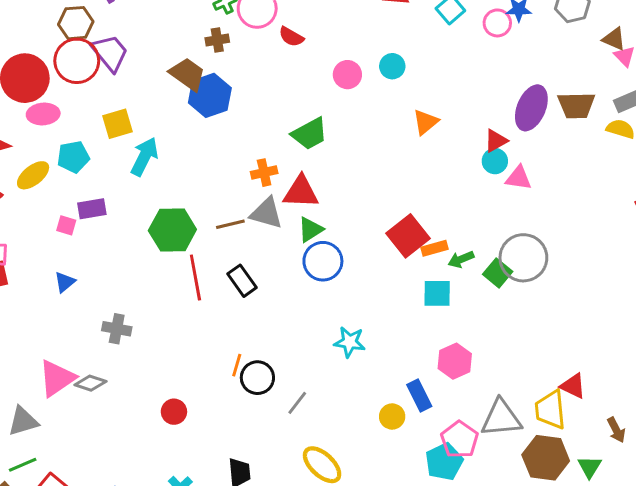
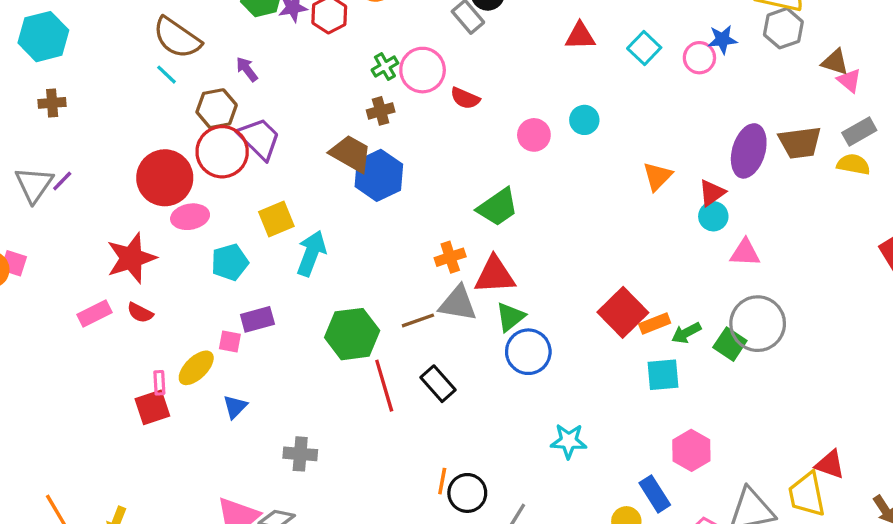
orange triangle: (426, 122) -> (657, 176), moved
yellow ellipse: (33, 175) -> (196, 368), moved
pink triangle: (519, 178) -> (745, 253), moved

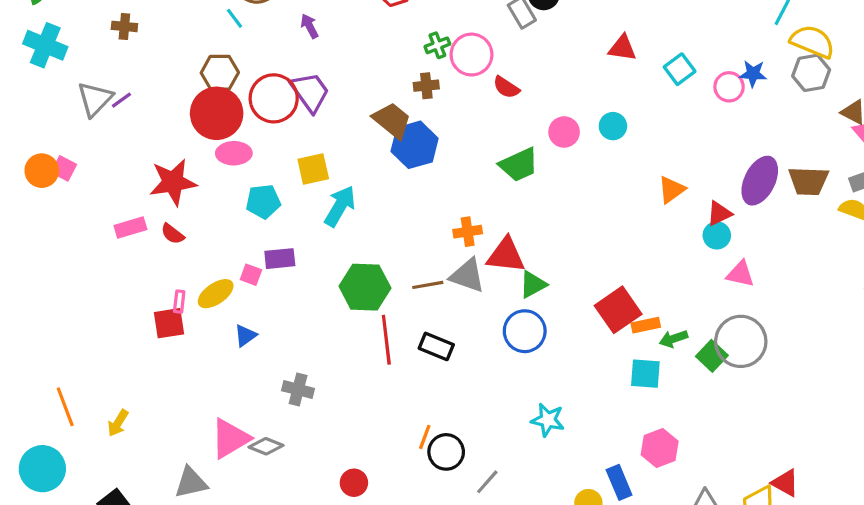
brown hexagon: (217, 109) -> (220, 73), moved
green trapezoid: (498, 207) -> (519, 165), moved
green triangle: (510, 317) -> (533, 284), moved
black rectangle: (438, 384) -> (436, 346), turned -36

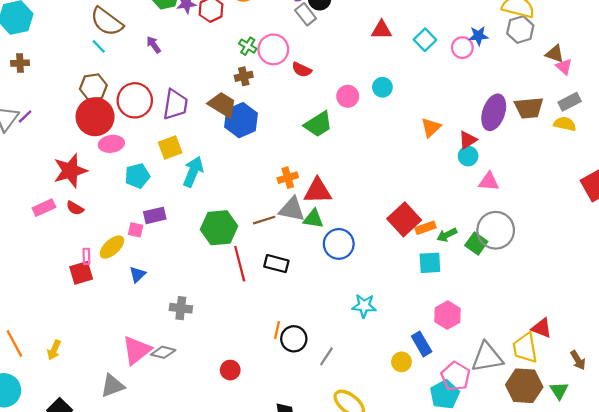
green cross: (437, 45) -> (248, 46), turned -30
purple trapezoid: (310, 92) -> (175, 105), moved, turned 52
green triangle: (533, 284) -> (313, 219), moved, turned 45

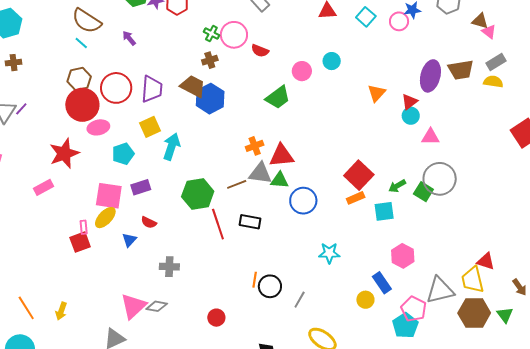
red semicircle: (75, 208) -> (149, 222), moved
orange rectangle: (426, 228) -> (356, 198), moved
pink square: (136, 230) -> (109, 196), moved, size x2.0

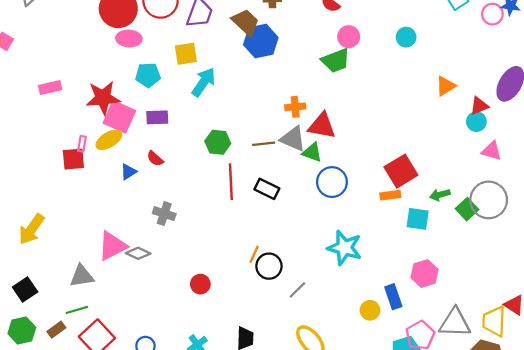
pink circle: (302, 71) -> (349, 37), moved
red star: (64, 153) -> (103, 98), moved
green hexagon: (198, 194) -> (218, 142), size x0.7
cyan star: (329, 253) -> (344, 248), size x1.4
yellow arrow: (61, 311) -> (31, 229), size x1.6

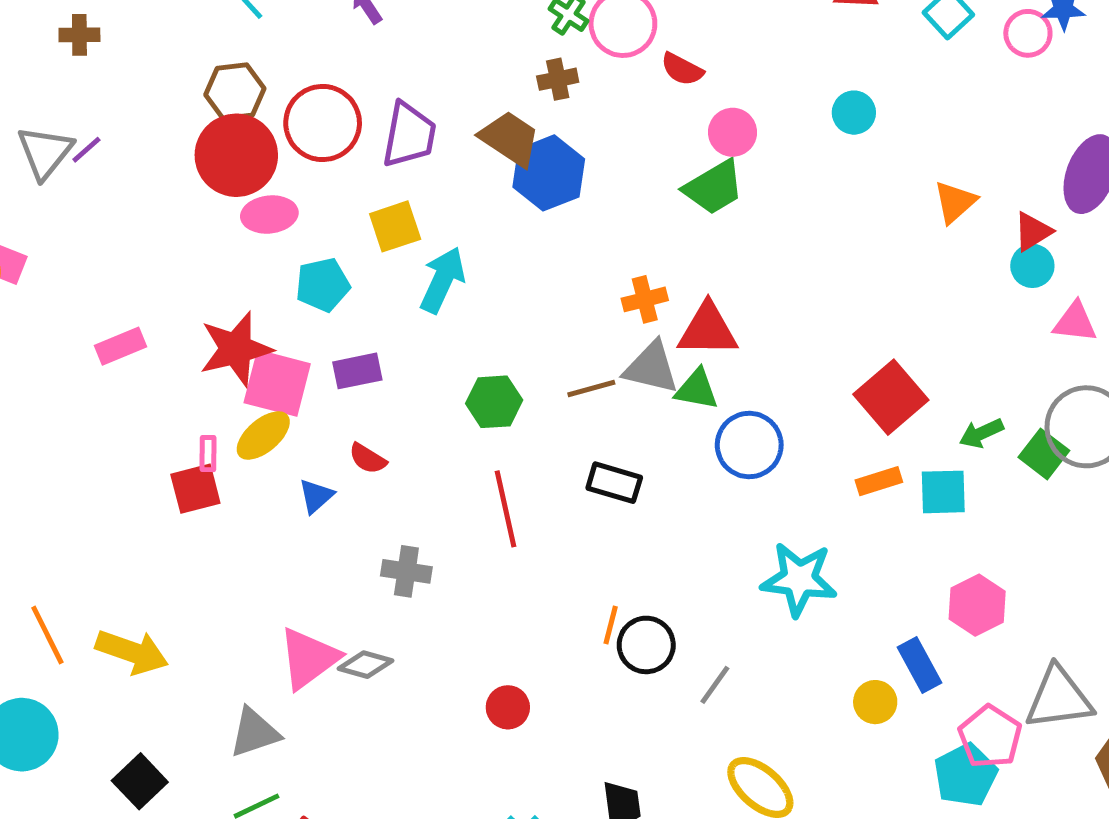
red line: (231, 182) -> (506, 509), moved
orange rectangle: (390, 195) -> (879, 481), moved
yellow arrow: (31, 229) -> (132, 652), turned -96

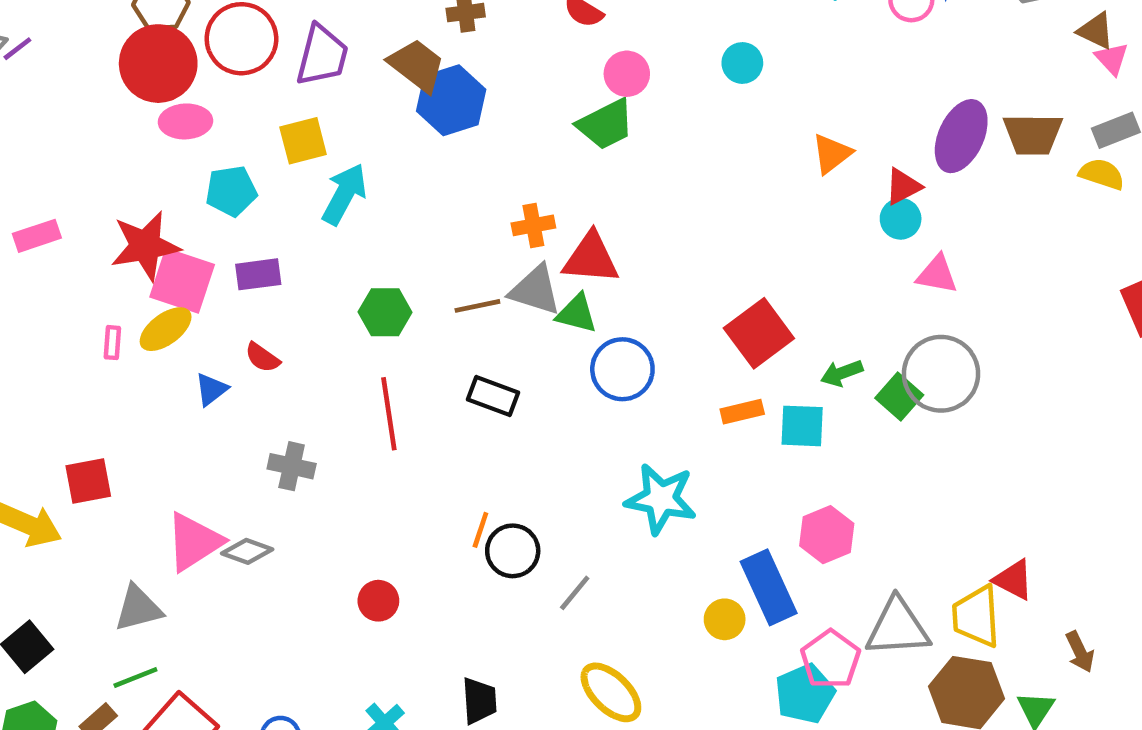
red square: (195, 489) -> (88, 481), moved
blue rectangle: (920, 665) -> (769, 587), size x1.4

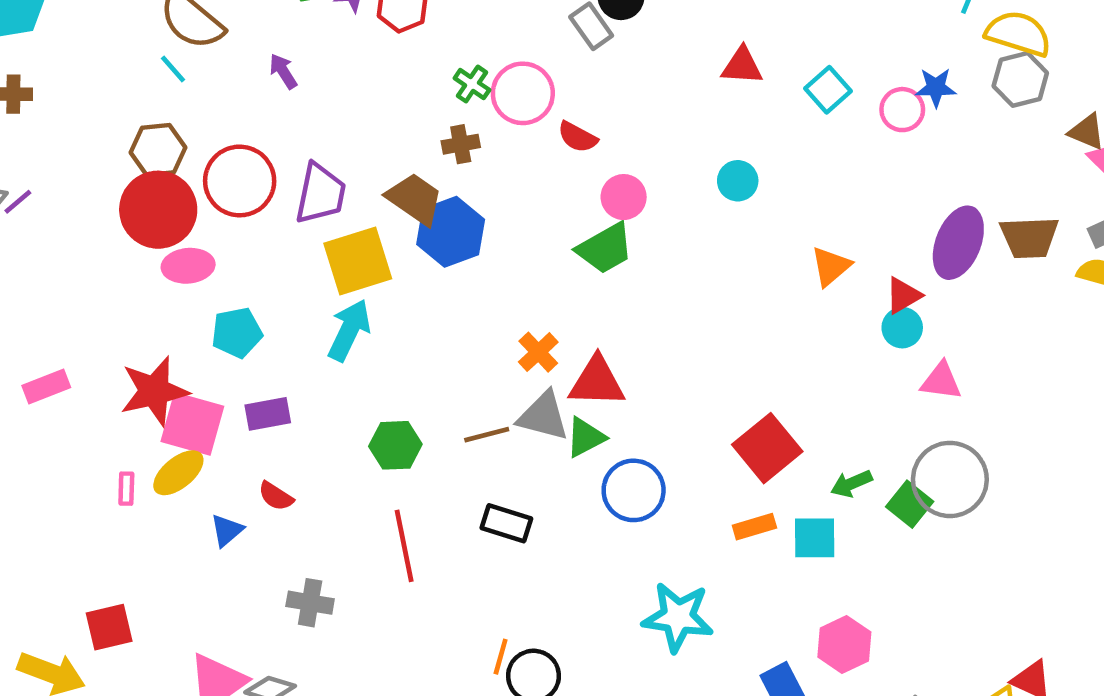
yellow square: (303, 141) -> (358, 261), moved, size x1.4
orange cross: (533, 225) -> (538, 352), turned -30
green triangle: (577, 314) -> (585, 437), turned -39

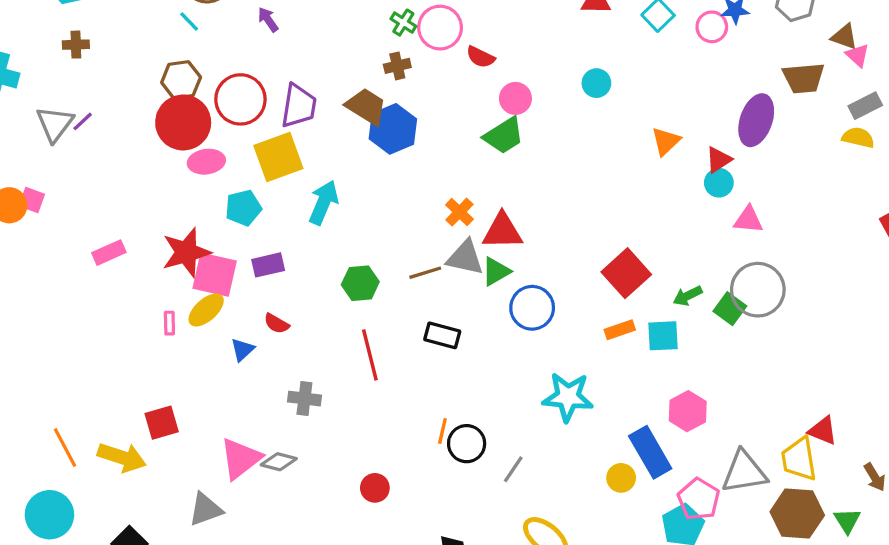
brown trapezoid: (1029, 237) -> (804, 78), moved
yellow square: (358, 261) -> (278, 157), moved

